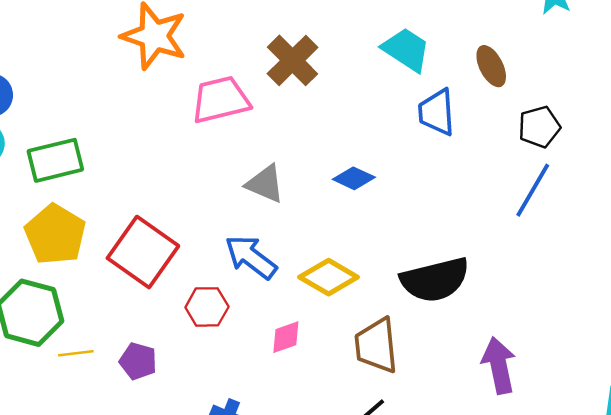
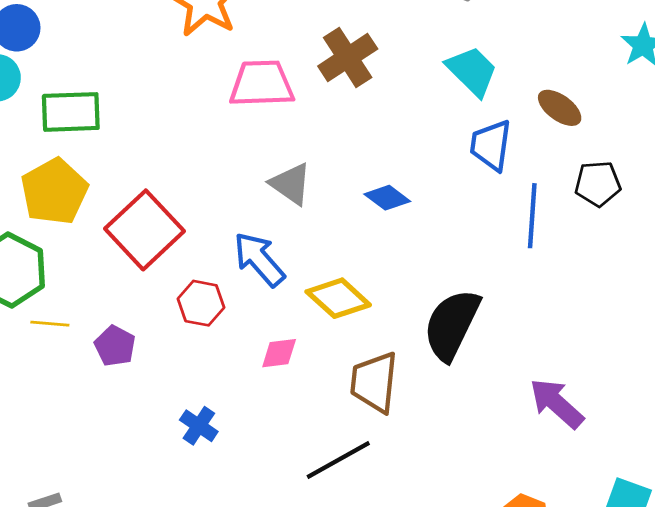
brown ellipse: (491, 66) -> (560, 108), turned -39
blue line: (533, 190) -> (532, 216), moved, turned -38
black semicircle: (435, 280) -> (452, 325), turned 118
purple arrow: (499, 365) -> (557, 403), moved, turned -48

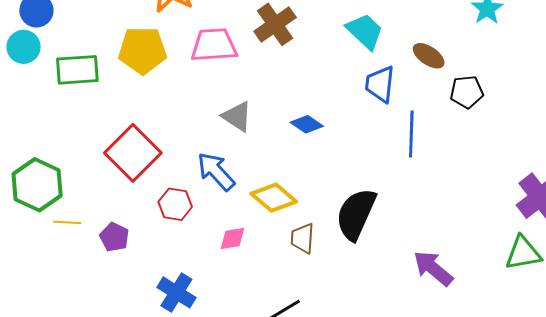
black pentagon: (598, 184) -> (467, 92), moved
yellow pentagon: (54, 191) -> (142, 50), moved, turned 30
brown trapezoid: (374, 382) -> (303, 238), moved, size x0.7
blue cross: (199, 426) -> (176, 292), size x1.4

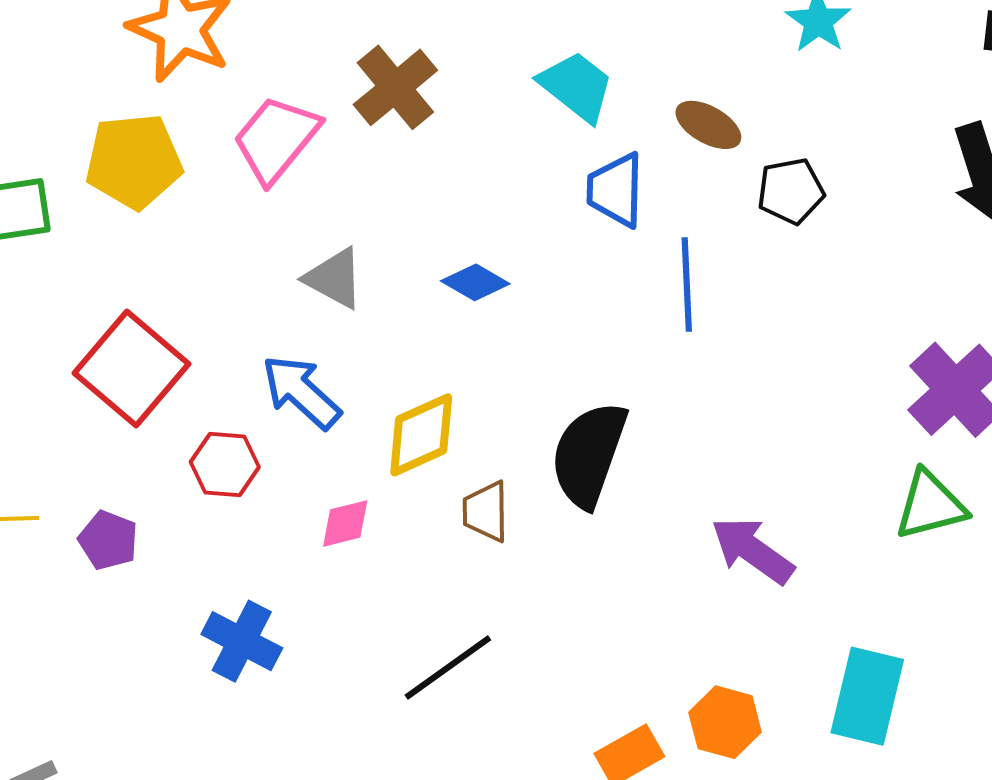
pink trapezoid: (214, 45) -> (276, 139), turned -42
yellow diamond: (274, 198) -> (421, 435), turned -60

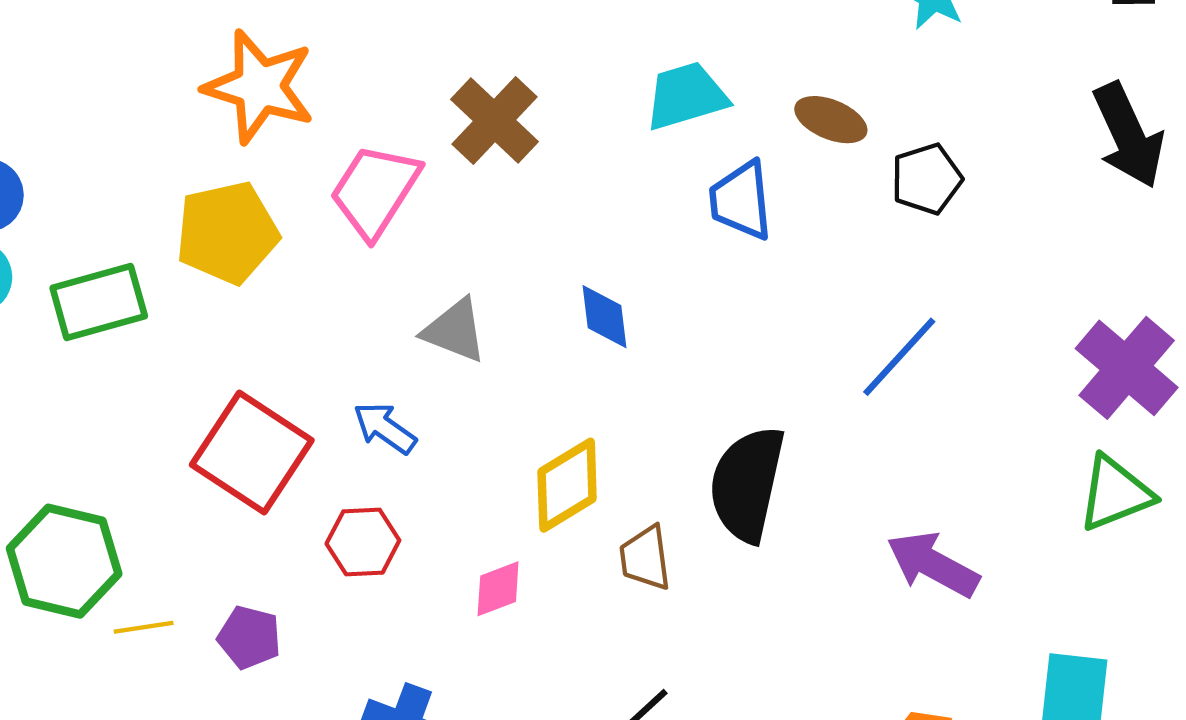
cyan trapezoid: (576, 86) -> (686, 96), turned -48
blue diamond: (475, 282) -> (604, 317), turned 60
blue line: (687, 285) -> (899, 357), moved, turned 52
blue arrow: (301, 392) -> (385, 428), moved, size x0.7

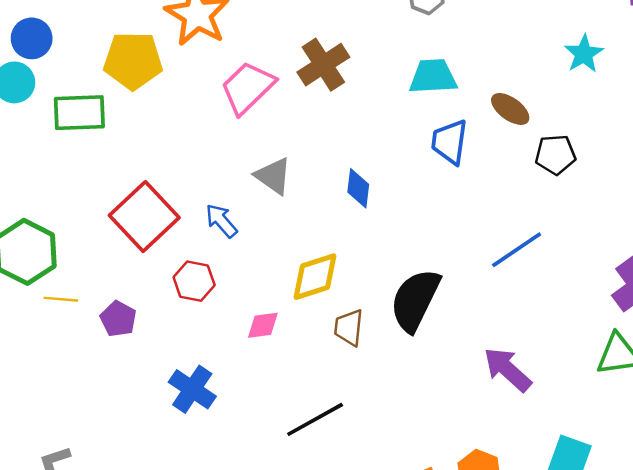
yellow pentagon: (227, 233) -> (133, 61), moved

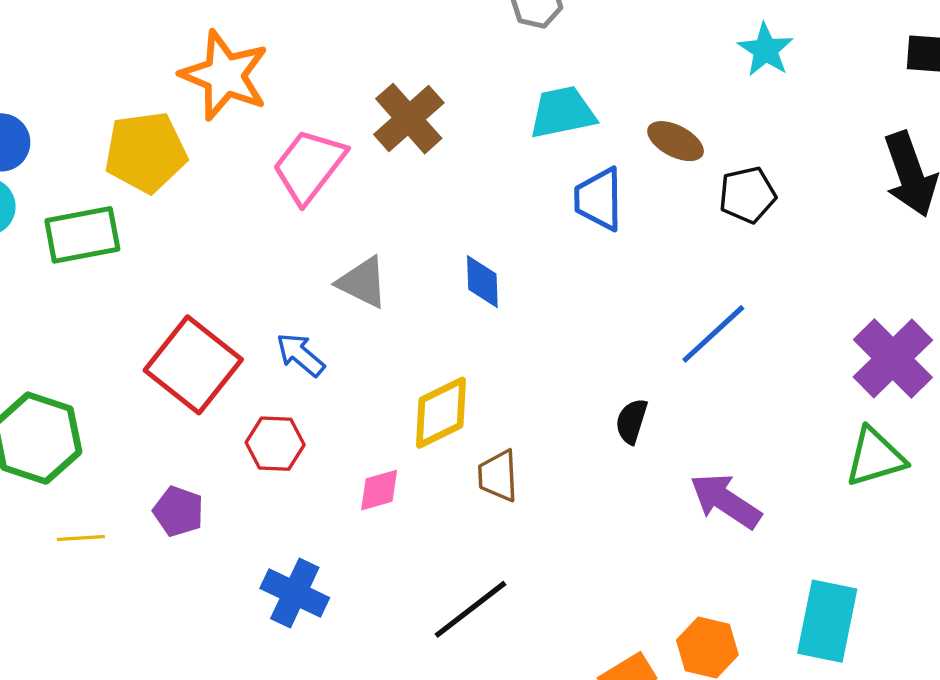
yellow line: (61, 299) -> (81, 538), moved
black semicircle: (415, 300) -> (632, 421), moved, size x0.5

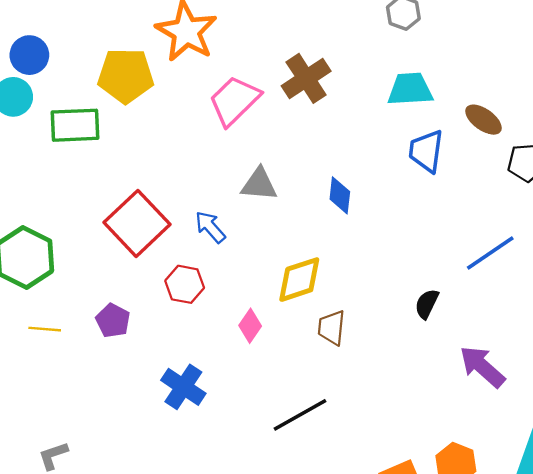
gray triangle: (363, 282) -> (259, 184), turned -30
pink diamond: (379, 490) -> (250, 326), turned -48

